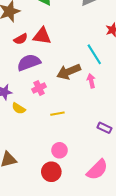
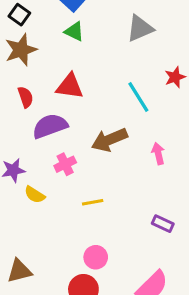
red semicircle: (21, 39) -> (25, 97), moved, turned -80
cyan line: (94, 54) -> (138, 97), moved
pink arrow: (91, 81) -> (158, 153), moved

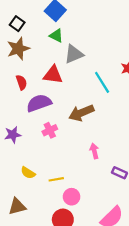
gray triangle: (140, 28) -> (74, 54), moved
pink arrow: (158, 153) -> (94, 151), moved
yellow semicircle: (35, 195) -> (28, 173), moved
yellow line: (93, 202) -> (56, 179), moved

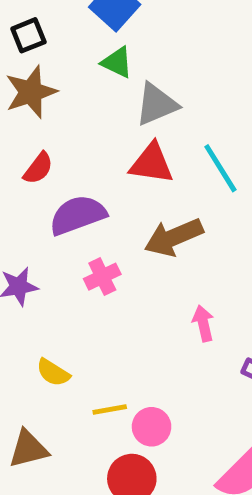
black square: (17, 24) -> (28, 35), turned 32
red triangle: (53, 75) -> (152, 163), moved
red semicircle: (21, 82) -> (38, 168), turned 56
yellow line: (56, 179) -> (110, 410), moved

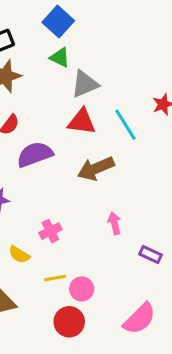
pink cross: (102, 277) -> (50, 231), moved

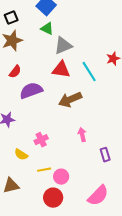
purple rectangle: (151, 255) -> (105, 155), turned 48

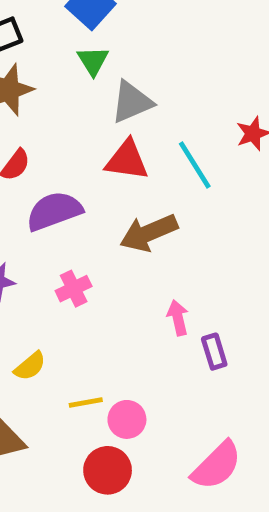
green triangle: (47, 29) -> (93, 61), turned 32
pink cross: (41, 140) -> (74, 289), moved
yellow semicircle: (21, 155) -> (30, 366), turned -72
purple rectangle: (105, 155) -> (214, 352), moved

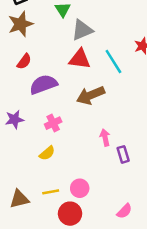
yellow semicircle: (30, 366) -> (47, 153), moved
yellow line: (86, 402) -> (51, 192), moved
pink semicircle: (217, 465) -> (124, 211), size x0.6

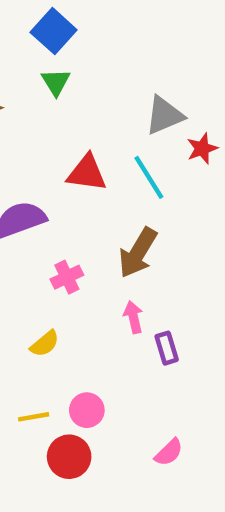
gray triangle: (82, 30) -> (164, 115), moved
brown arrow: (91, 95) -> (138, 253), moved, turned -36
pink cross: (53, 123) -> (67, 277), moved
yellow semicircle: (47, 153) -> (45, 344), moved

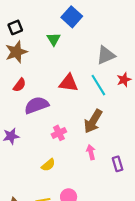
blue square: (54, 31) -> (72, 17), moved
red star: (202, 149) -> (124, 80), moved
purple rectangle: (167, 348) -> (118, 164), moved

